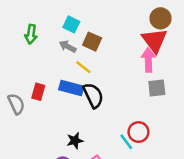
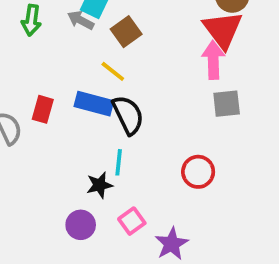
brown square: (92, 42) -> (126, 32), turned 30
gray arrow: (68, 46) -> (81, 20), moved
cyan line: (126, 142) -> (119, 162), moved, turned 42

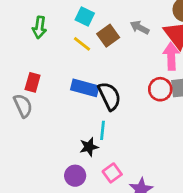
gray arrow: (81, 20) -> (140, 27), moved
yellow line: (113, 71) -> (82, 44), moved
red rectangle: (43, 109) -> (33, 82), moved
red circle: (198, 172) -> (160, 89), moved

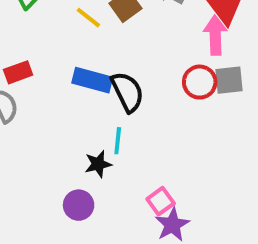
red rectangle: (33, 82) -> (18, 72), turned 54
pink square: (112, 173) -> (161, 201), moved

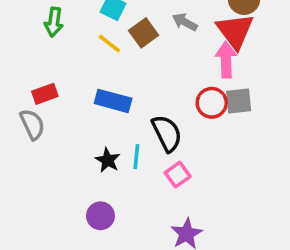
black semicircle: (127, 92) -> (167, 133), moved
black star: (98, 164) -> (108, 160), moved, turned -30
pink square: (161, 201) -> (178, 175), moved

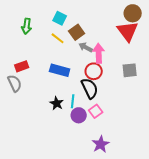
gray arrow: (185, 22) -> (86, 47), moved
pink arrow: (226, 60) -> (99, 53), moved
red circle: (212, 103) -> (94, 71), moved
purple circle: (100, 216) -> (79, 115), moved

